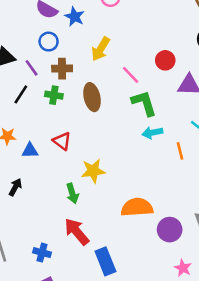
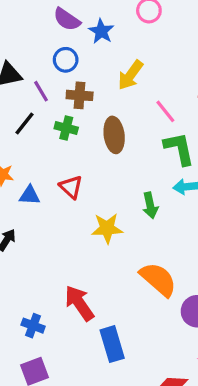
green arrow: (72, 193) -> (150, 205), moved
orange semicircle: (137, 207) -> (158, 279), turned 40

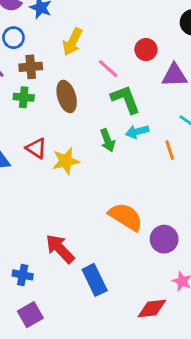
green arrow: (150, 205) -> (108, 140), moved
yellow star: (107, 228) -> (66, 161), moved

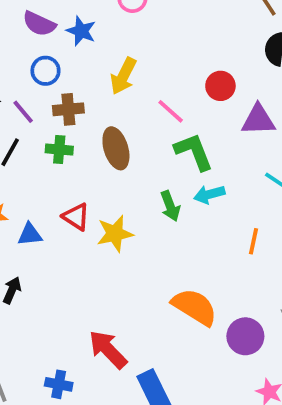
orange line: (170, 150) -> (253, 241), moved, turned 30

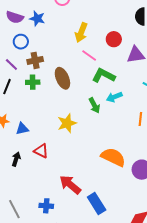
yellow arrow: (123, 76) -> (81, 32), moved
green L-shape: (194, 152) -> (104, 75), turned -35
red triangle: (76, 217) -> (41, 151), moved

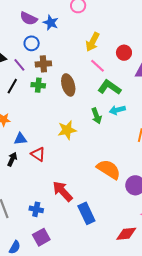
blue triangle: (22, 129) -> (20, 139), moved

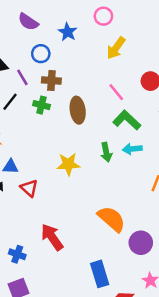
purple semicircle: (29, 18) -> (28, 22), moved
yellow arrow: (93, 42) -> (116, 48), moved
blue rectangle: (86, 213) -> (100, 274), moved

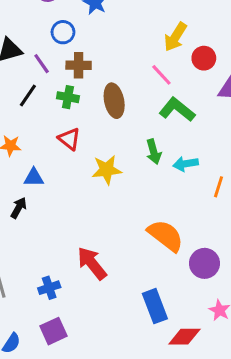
yellow arrow: (116, 48) -> (175, 37), moved
cyan arrow: (132, 149) -> (186, 164), moved
red triangle: (29, 188) -> (69, 139), moved
blue cross: (17, 254) -> (49, 288), turned -35

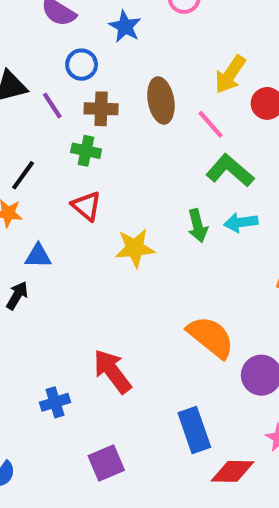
black line: (28, 96) -> (23, 175), moved
brown ellipse: (114, 101) -> (161, 100), moved
cyan arrow: (186, 164) -> (241, 222), moved
purple square: (54, 331) -> (106, 463), moved

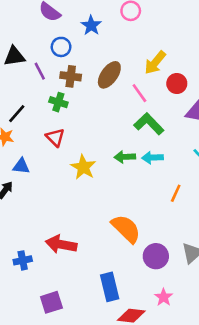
brown ellipse: (161, 100) -> (109, 75), turned 40
green arrow: (198, 226) -> (125, 157), turned 96
yellow star: (135, 248) -> (83, 167), turned 30
red arrow: (112, 371) -> (61, 244), turned -48

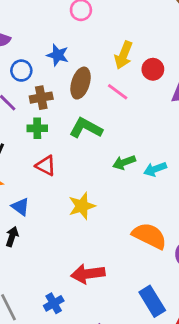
blue star: (91, 25) -> (58, 55), moved
green L-shape: (149, 124) -> (86, 128), moved
cyan arrow: (152, 158) -> (155, 169), moved
blue triangle: (21, 166) -> (20, 207), turned 48
yellow star: (83, 167) -> (82, 206), moved, turned -30

